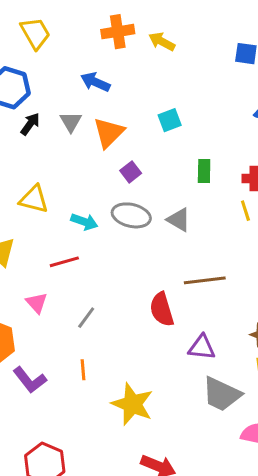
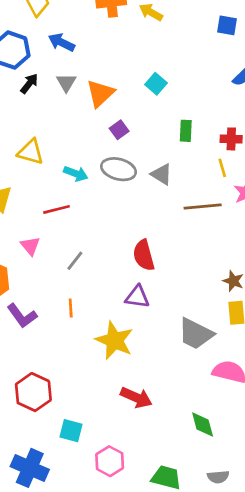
blue arrow: (95, 82) -> (61, 42), moved
cyan square: (170, 120) -> (156, 84), turned -30
brown line: (205, 280) -> (203, 206), moved
purple triangle: (202, 347) -> (137, 297), moved

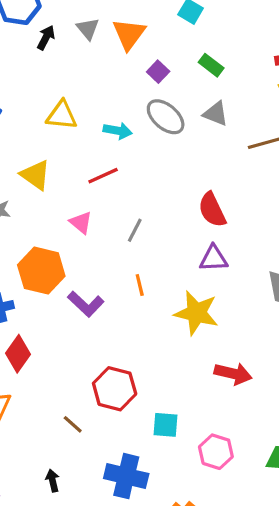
green rectangle: (186, 131) -> (211, 65), moved, turned -45
gray ellipse: (119, 169) -> (166, 117), turned 36

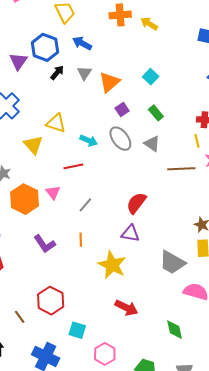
yellow triangle: (35, 175) -> (33, 145), moved
red semicircle: (212, 210) -> (136, 203), turned 50
orange hexagon: (41, 271) -> (24, 199), moved

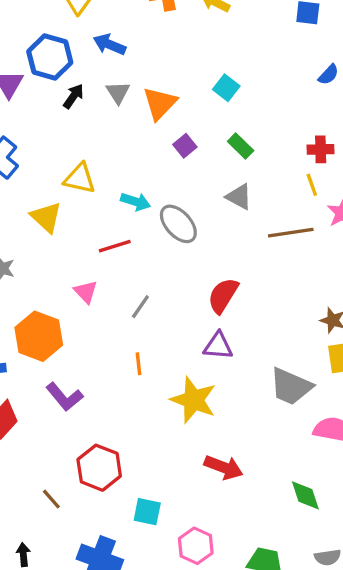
gray ellipse: (120, 139) -> (178, 224), moved
orange hexagon: (24, 199) -> (39, 336), moved
purple L-shape: (45, 244) -> (64, 397), moved

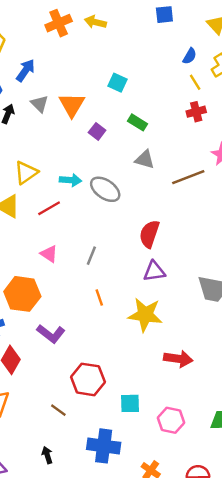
blue arrow: (109, 44) -> (26, 70), turned 115
yellow triangle: (80, 178) -> (26, 173), turned -35
yellow line: (312, 185) -> (195, 82), moved
red line: (115, 246) -> (49, 208), moved

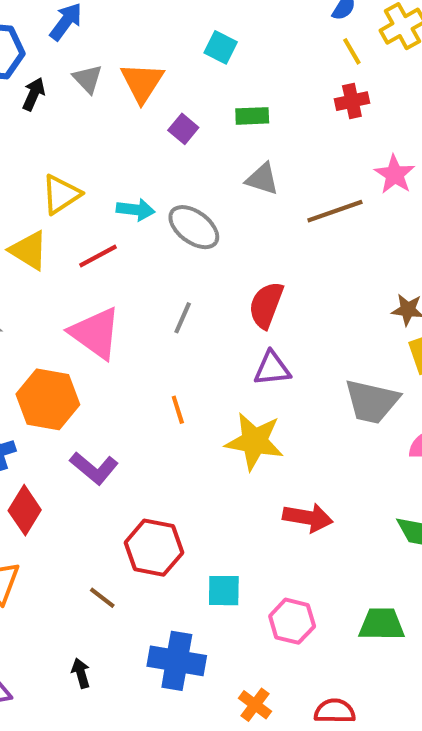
green rectangle: (138, 122) -> (252, 116), turned -36
pink triangle: (49, 254) -> (95, 333), size x1.8
gray line: (91, 256) -> (183, 318), moved

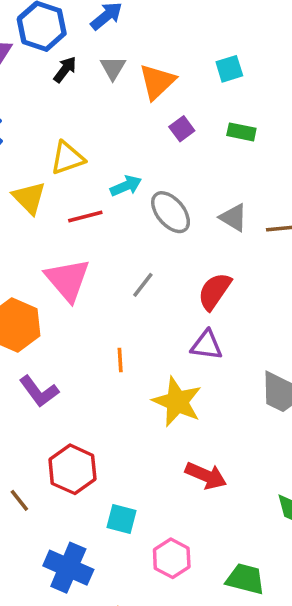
cyan square: (221, 47) -> (229, 69), turned 32
gray triangle: (262, 179) -> (233, 218), moved
cyan arrow: (136, 210) -> (126, 186), turned -44

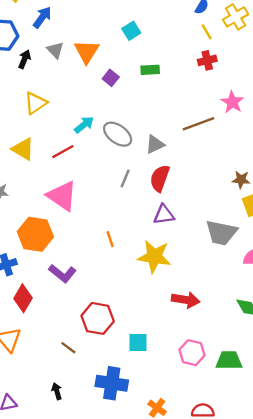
yellow triangle: (67, 158) -> (36, 103), moved
gray triangle: (233, 218) -> (155, 144), moved, turned -42
gray line: (143, 285) -> (125, 178), moved
pink hexagon: (172, 558) -> (192, 353), moved

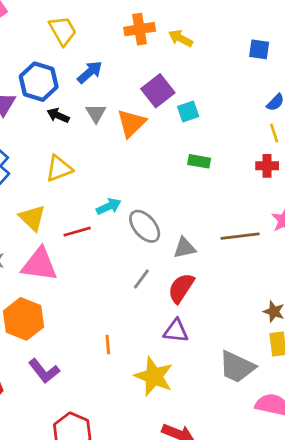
black arrow: (24, 59) -> (58, 115), turned -102
purple square: (111, 78) -> (158, 91), moved, size x1.6
pink triangle: (62, 196) -> (39, 265), moved, turned -40

